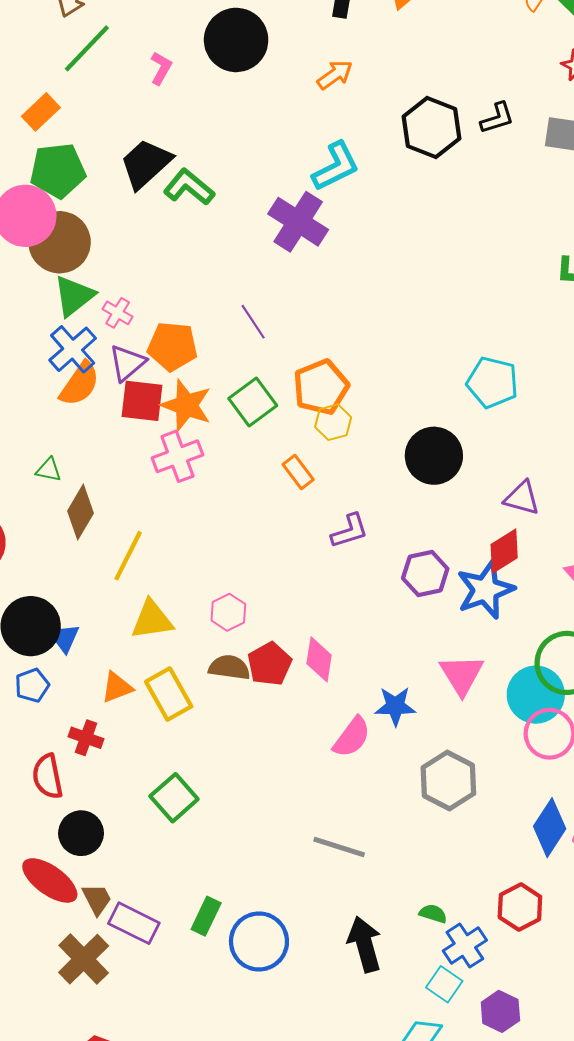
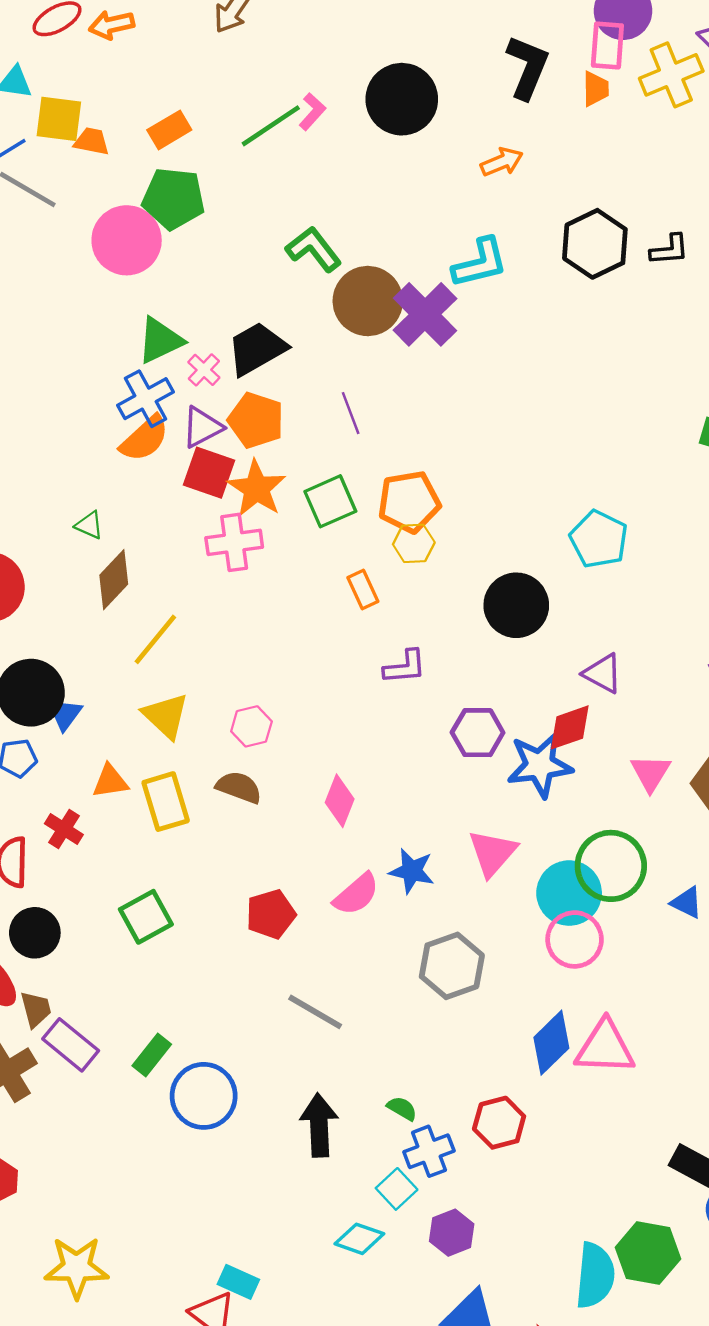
green line: (87, 48) -> (271, 126), moved
black trapezoid: (146, 164) -> (257, 349), moved
brown circle: (60, 242) -> (368, 301), moved
yellow triangle: (152, 620) -> (166, 716), turned 39
red pentagon: (270, 664) -> (271, 914), moved

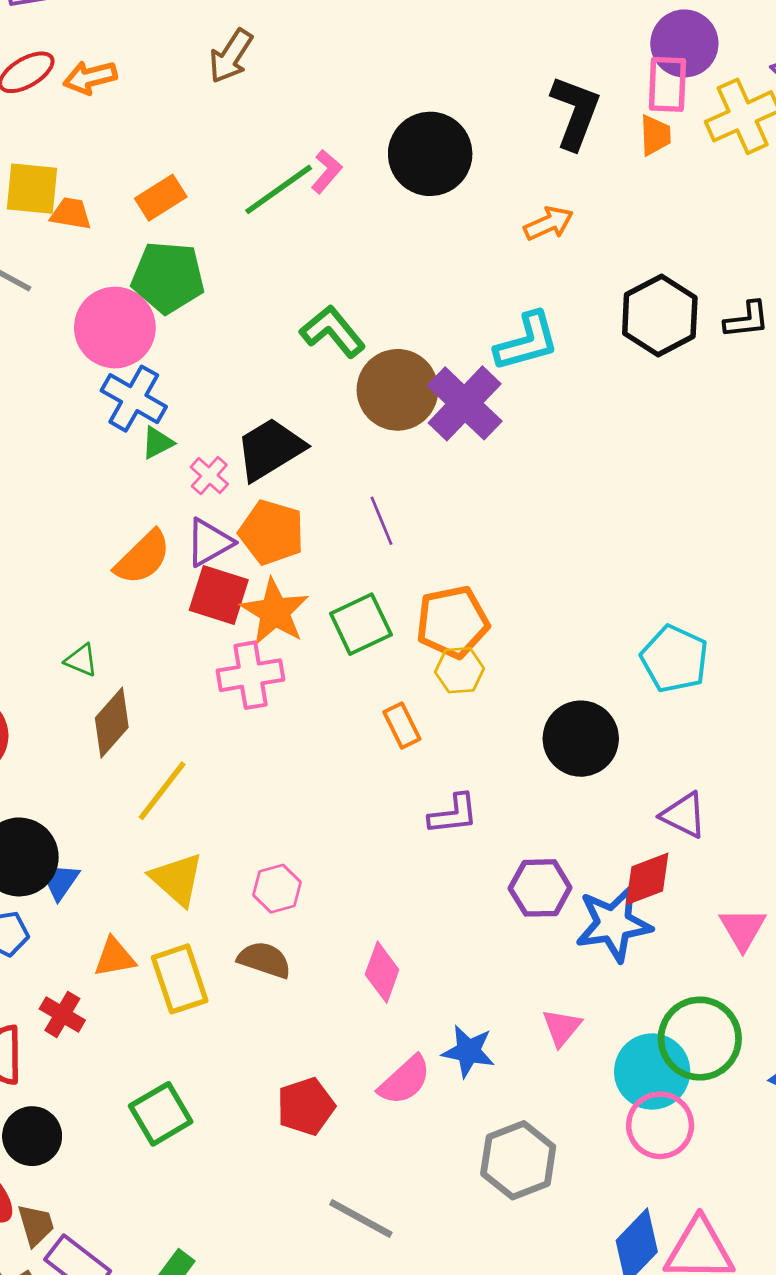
green triangle: (160, 340) -> (157, 443), size x0.6
blue cross: (145, 399) -> (134, 399), moved, turned -30
pink triangle: (492, 853) -> (562, 1027), size x0.7

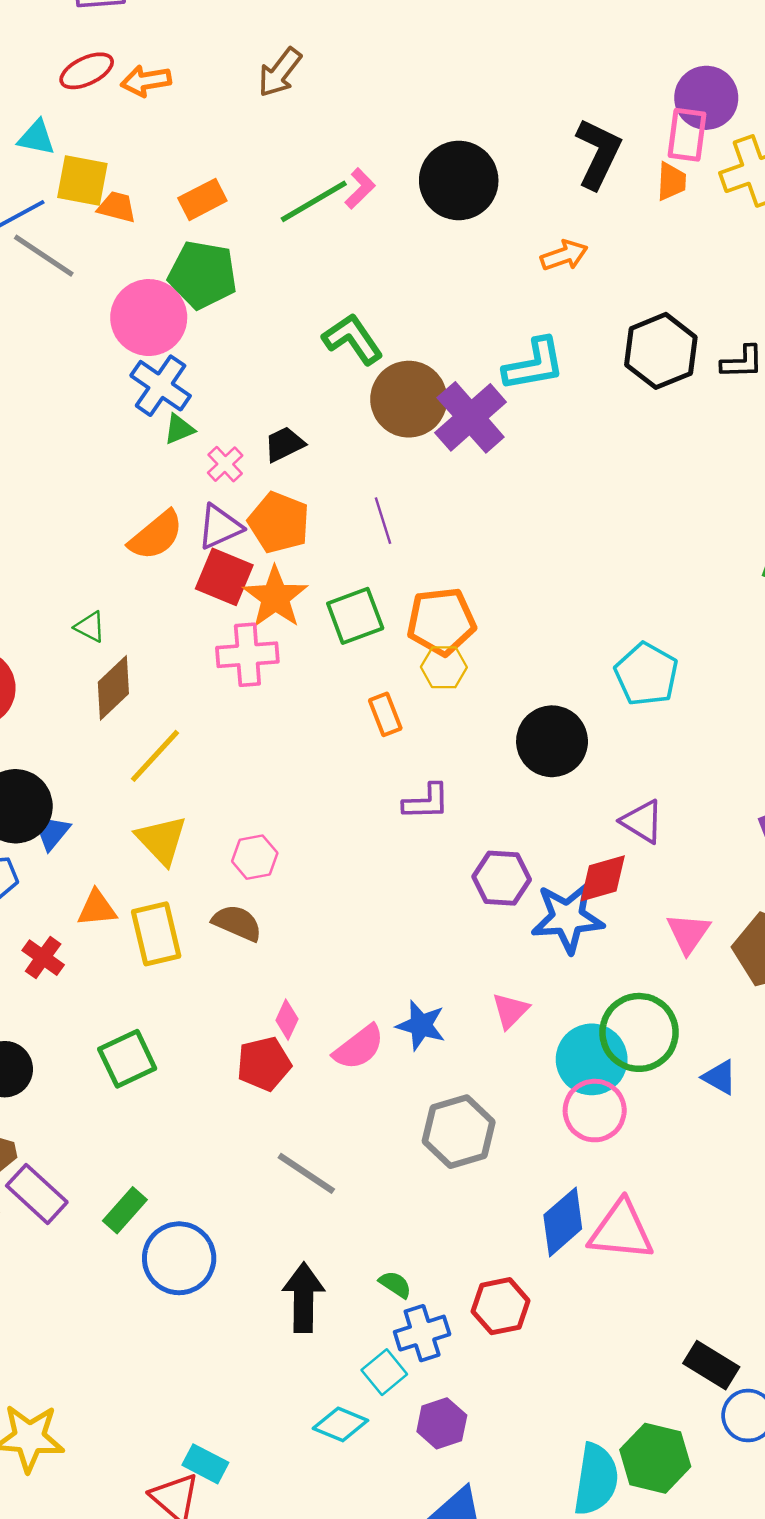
black trapezoid: (270, 449) -> (284, 444), size x0.6
pink diamond: (382, 972) -> (287, 1020), moved, size x0.7

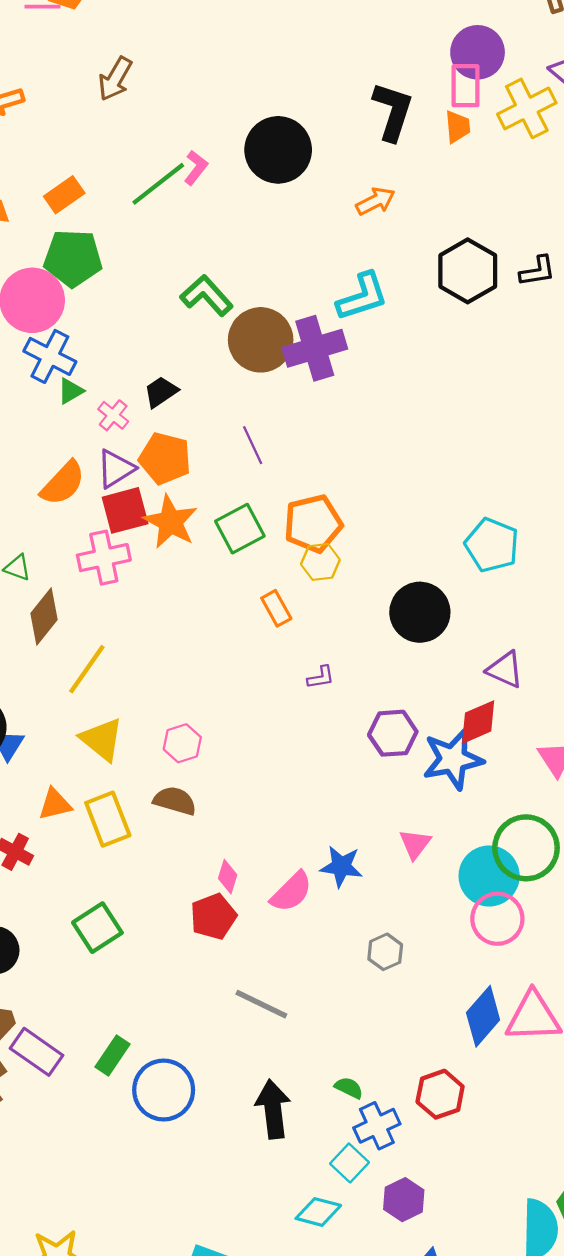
purple cross: (471, 417) -> (315, 348), turned 32
red square: (224, 577) -> (125, 510), turned -30
pink cross: (247, 655) -> (104, 558), moved
purple L-shape: (426, 802) -> (321, 677), size x0.7
gray hexagon: (459, 1132) -> (385, 952), size x0.6

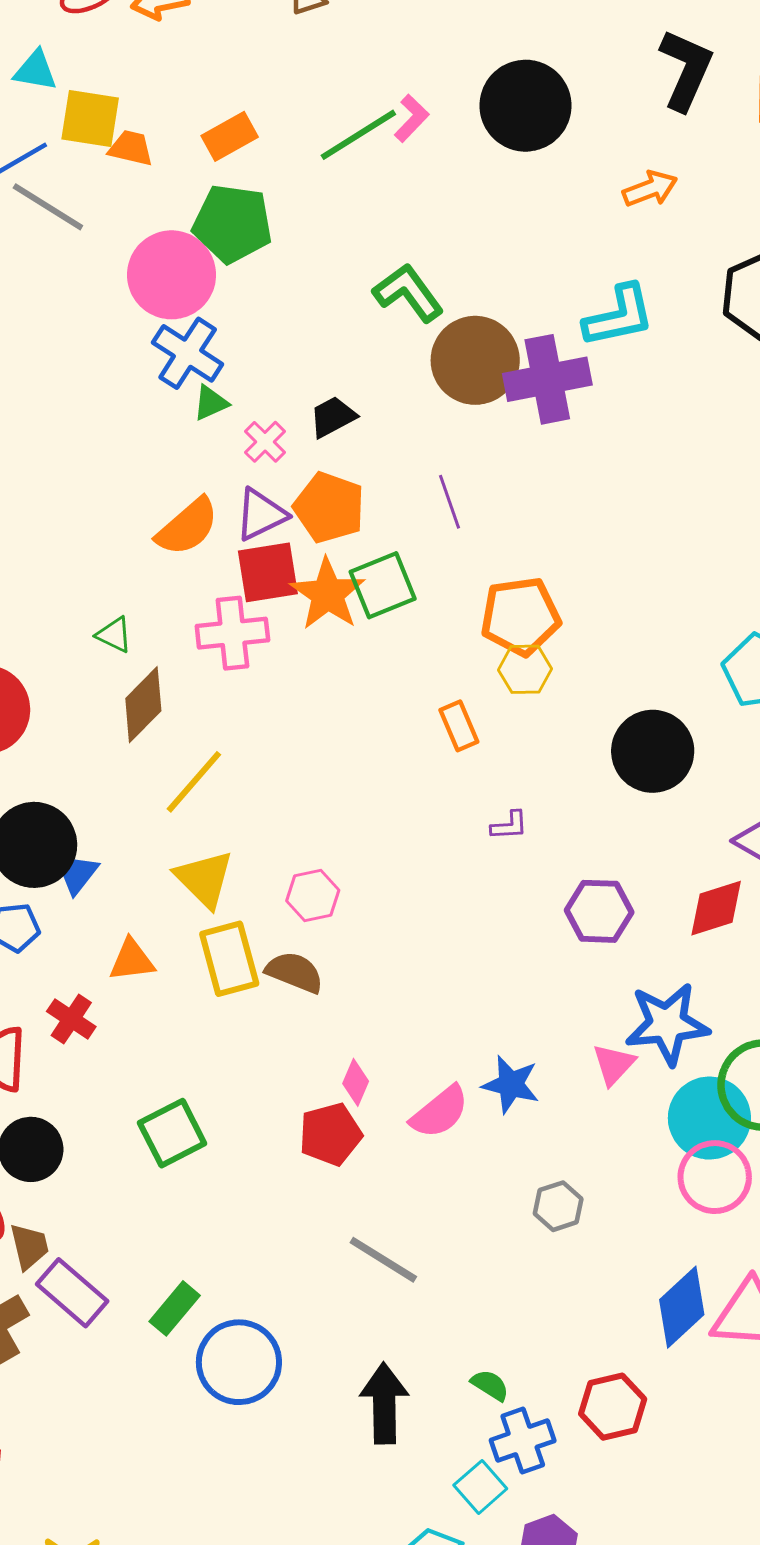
green square: (240, 529) -> (383, 585), moved
blue star: (453, 759) -> (667, 1024), moved
yellow rectangle: (108, 819) -> (229, 959), moved

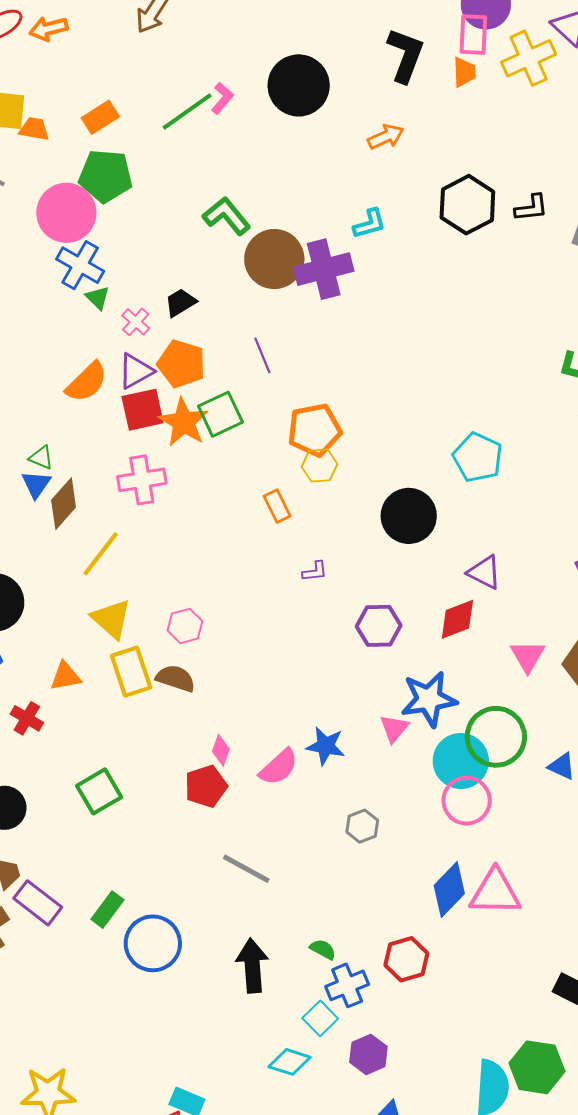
cyan L-shape: (619, 316) -> (370, 224), size x0.7
green triangle: (211, 403) -> (98, 298), turned -48
pink cross: (232, 633) -> (142, 480), moved
blue triangle: (77, 873) -> (36, 484), moved

